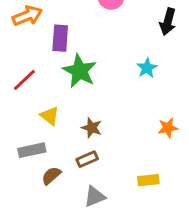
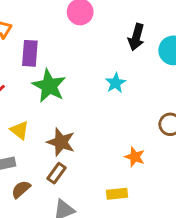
brown star: (92, 128) -> (61, 142), size x1.4
orange star: (168, 128) -> (135, 157), moved, turned 30
brown rectangle: (87, 159) -> (56, 173), turned -30

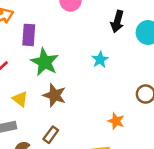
brown star: (61, 142) -> (55, 95), moved

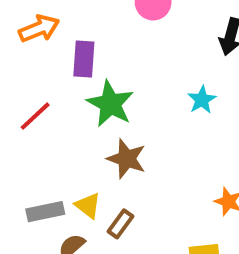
yellow triangle: (20, 99) -> (88, 206), moved

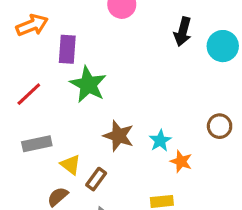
cyan star: (202, 100) -> (160, 141), moved
brown star: (127, 159) -> (119, 136), moved
gray rectangle: (45, 212) -> (37, 144), moved

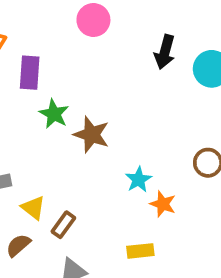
green star: (88, 84) -> (54, 114), size x0.7
brown star: (119, 136) -> (92, 135), moved

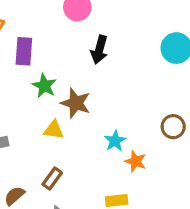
black arrow: (165, 52) -> (99, 50), moved
yellow triangle: (33, 208) -> (54, 130), moved, turned -30

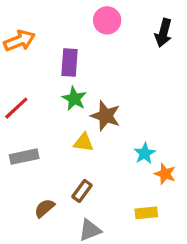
black arrow: (99, 50) -> (163, 33), moved
purple rectangle: (24, 51) -> (70, 63), moved

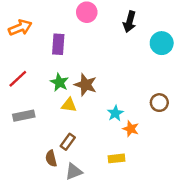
green star: (74, 99) -> (59, 82), moved
brown semicircle: (44, 208) -> (51, 158), moved, turned -63

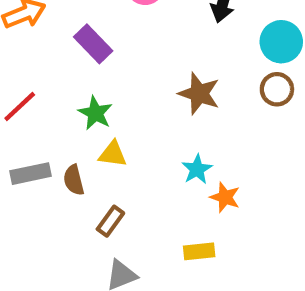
purple rectangle: (58, 44) -> (93, 44), turned -48
brown star: (86, 85) -> (199, 94), moved
brown circle: (159, 103) -> (277, 89), moved
brown semicircle: (51, 158) -> (74, 180), moved

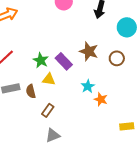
purple rectangle: (93, 44) -> (64, 61), moved
brown circle: (277, 89) -> (117, 58), moved
yellow rectangle: (199, 251) -> (127, 126), moved

